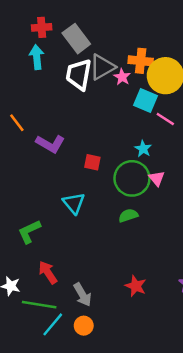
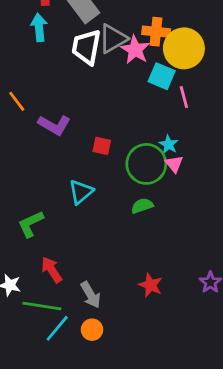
pink star: (122, 77) -> (135, 50), size x1.5
pink line: (165, 119) -> (184, 97), turned 42
cyan star: (143, 149) -> (169, 144), moved
cyan triangle: (74, 203) -> (81, 192), turned 30

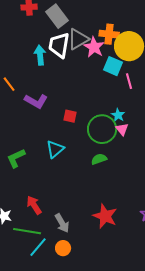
cyan arrow: (39, 27) -> (40, 55), moved
green L-shape: (31, 224) -> (16, 158), moved
red star: (150, 285) -> (105, 216), size x1.4

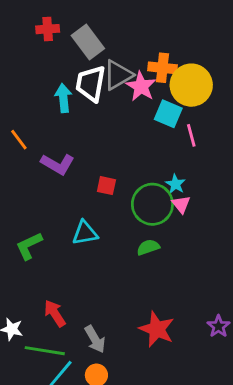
cyan triangle: (55, 149) -> (85, 233), turned 30

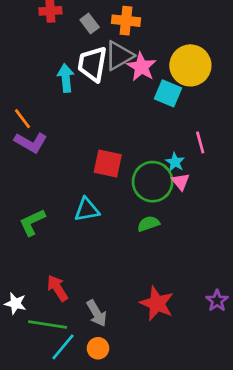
gray rectangle: (88, 42) -> (90, 23), size x0.6
orange cross: (162, 68) -> (126, 21), moved
pink line: (191, 135) -> (200, 142), moved
purple L-shape: (58, 164) -> (31, 142), moved
red square: (106, 186) -> (108, 163), size x1.5

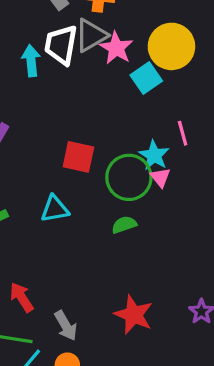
cyan square: (168, 93) -> (146, 78), turned 32
cyan star: (175, 162) -> (154, 155), size x1.4

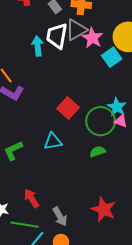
red square: (78, 157) -> (68, 108), turned 30
pink triangle: (160, 177) -> (121, 121), turned -32

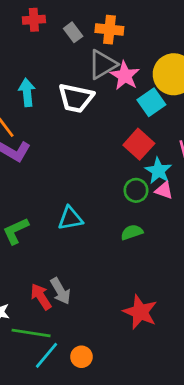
white trapezoid: (57, 36) -> (76, 98), moved, turned -88
cyan arrow: (38, 46) -> (27, 92), moved
red square: (68, 108) -> (139, 144), moved
green circle: (101, 121) -> (136, 190), size x0.6
gray arrow: (60, 217) -> (60, 291), moved

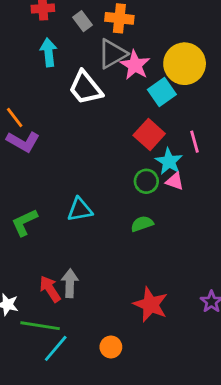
cyan arrow: (27, 92) -> (49, 52), moved
white trapezoid: (76, 98) -> (85, 88), turned 39
gray arrow: (60, 291) -> (70, 283), turned -148
orange circle: (81, 357) -> (111, 347), moved

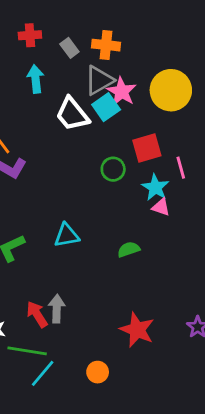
cyan square: (162, 92) -> (106, 107), moved
red square: (149, 135) -> (147, 148), moved, turned 32
green circle: (146, 181) -> (113, 169), moved

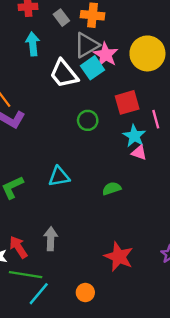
green circle: (113, 169) -> (88, 120), moved
red arrow: (37, 314) -> (18, 247), moved

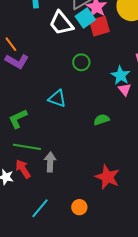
red square: (127, 102) -> (99, 26), moved
pink triangle: (139, 153) -> (125, 89), turned 32
cyan triangle: (59, 177) -> (57, 99), moved, turned 30
green line: (26, 275) -> (27, 147), moved

